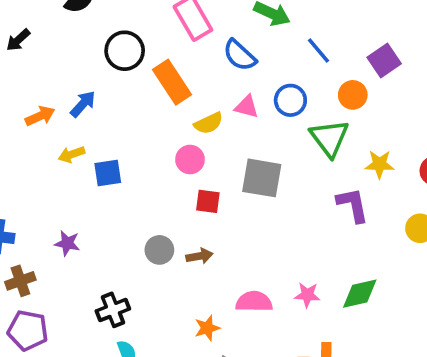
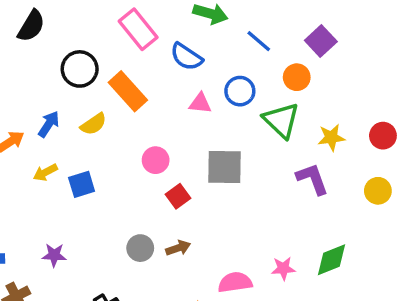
yellow semicircle: (209, 123) -> (93, 124), moved
red square: (208, 201) -> (178, 196), turned -35

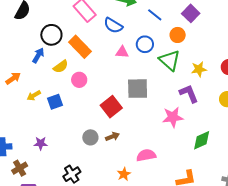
blue arrow: (49, 124) -> (38, 55), moved
pink circle: (156, 160) -> (79, 80), moved
red square: (178, 196) -> (111, 107), size x1.5
pink star: (283, 268) -> (173, 117), moved, size x1.5

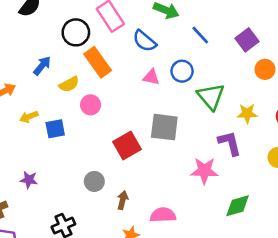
black circle: (51, 35) -> (76, 32), moved
orange circle: (178, 35) -> (265, 69), moved
brown arrow: (112, 137) -> (123, 200), moved, turned -64

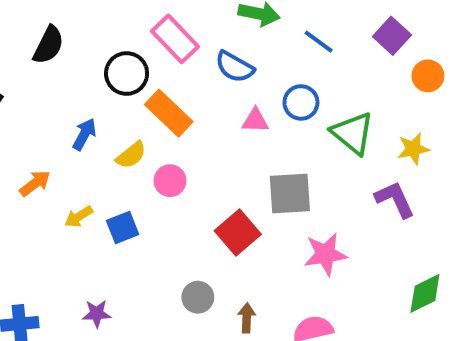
pink star: (204, 171) -> (325, 254), moved

